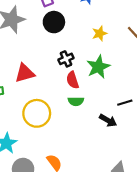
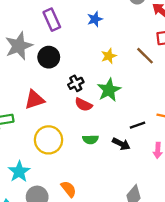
black circle: (54, 22) -> (49, 57), moved
red semicircle: (73, 80) -> (83, 105), turned -42
green semicircle: (76, 101) -> (90, 139), moved

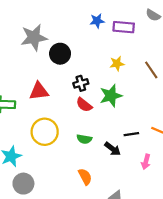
blue star: (95, 19) -> (97, 21), moved
purple rectangle: (52, 20) -> (124, 27), moved, turned -72
orange semicircle: (69, 189) -> (85, 177), moved

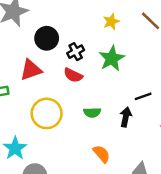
black circle: (60, 54) -> (47, 38), moved
red semicircle: (84, 105) -> (73, 75), moved
black arrow: (113, 149) -> (126, 117), turned -105

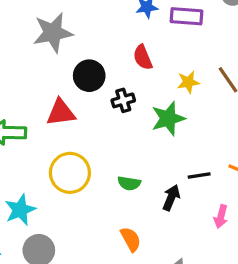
yellow star: (111, 22) -> (188, 82), moved
red semicircle: (73, 75) -> (143, 57), moved, turned 30

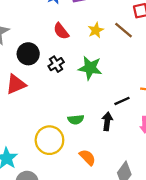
yellow star: (188, 82) -> (96, 30), moved
green star: (168, 118) -> (90, 68), turned -30
yellow circle: (70, 173) -> (49, 140), moved

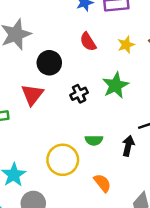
black cross: (56, 64) -> (79, 94), moved
green star: (90, 68) -> (116, 85), turned 30
red triangle: (16, 84) -> (32, 95), turned -35

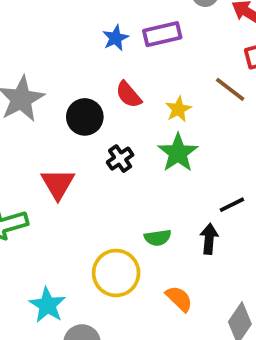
yellow star: (126, 45) -> (178, 109), moved
black circle: (49, 63) -> (85, 117), moved
black cross: (79, 94) -> (120, 159), moved

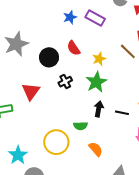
purple rectangle: (162, 34) -> (95, 18), turned 36
black line: (232, 205) -> (122, 113), turned 32
black arrow: (209, 239) -> (99, 109), moved
orange semicircle: (179, 299) -> (96, 149), moved

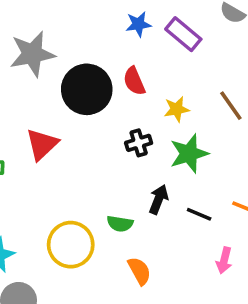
black circle: (49, 57) -> (87, 89), size x1.4
black cross: (65, 82) -> (139, 143), moved
green star: (96, 82) -> (189, 154), moved

